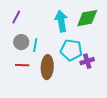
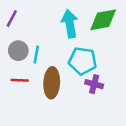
purple cross: (87, 61) -> (94, 84), moved, turned 32

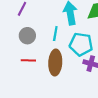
cyan line: (36, 55) -> (55, 34), moved

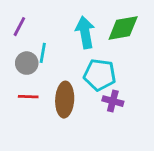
cyan line: (55, 34) -> (43, 53), moved

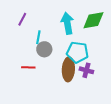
gray circle: (27, 63) -> (44, 49), moved
brown ellipse: (65, 100) -> (68, 69), moved

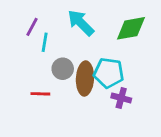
cyan arrow: (67, 23) -> (81, 23), moved, turned -35
cyan line: (38, 37) -> (45, 42), moved
brown ellipse: (68, 69) -> (85, 78), moved

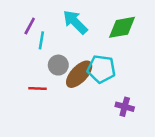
brown ellipse: (85, 78) -> (79, 74), turned 40
purple cross: (121, 98) -> (125, 107), moved

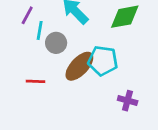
gray circle: (58, 65) -> (56, 43), moved

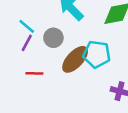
purple line: (27, 15) -> (27, 43), moved
cyan line: (40, 30) -> (27, 26), moved, turned -60

